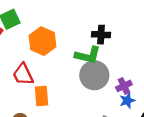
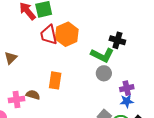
red trapezoid: (23, 74) -> (49, 35), moved
gray circle: (94, 75) -> (104, 73), size x0.6

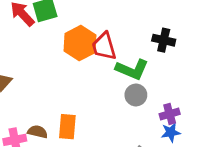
red trapezoid: (49, 35) -> (104, 46), moved
black cross: (117, 40) -> (164, 40), moved
orange rectangle: (55, 80) -> (67, 127), moved

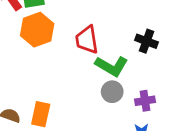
orange hexagon: (80, 43) -> (37, 30), moved
purple cross: (170, 114) -> (145, 101), moved

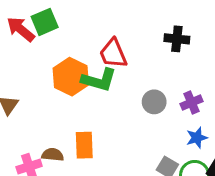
orange hexagon: (37, 30) -> (71, 77), moved
green L-shape: (112, 66) -> (99, 80), moved

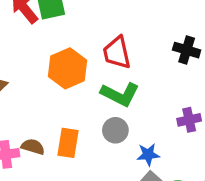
green L-shape: (99, 80) -> (120, 94), moved
gray circle: (154, 102) -> (115, 130), moved
blue star: (197, 138) -> (148, 155), moved

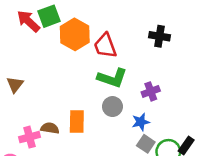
orange hexagon: (68, 68) -> (75, 34), moved
purple cross: (189, 120) -> (151, 91), moved

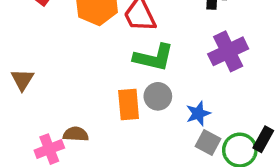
purple cross: (151, 91) -> (228, 51), moved, size x1.5
orange rectangle: (77, 121) -> (129, 104), moved

